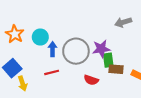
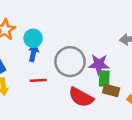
blue arrow: (53, 49) -> (33, 53), moved
red semicircle: (91, 80) -> (81, 97), size x1.5

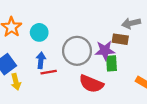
blue arrow: (33, 53) -> (41, 60), moved
brown rectangle: (111, 90) -> (120, 39), moved

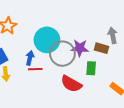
gray arrow: (131, 23) -> (113, 35), turned 84
cyan circle: (39, 32) -> (47, 40), moved, size x1.6
purple star: (105, 50) -> (80, 48), moved

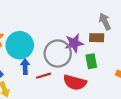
cyan circle: (47, 40) -> (20, 45), moved
red line: (35, 69) -> (43, 76), moved

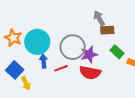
gray arrow: (105, 22) -> (99, 18), moved
purple star: (74, 43) -> (89, 54), moved
green rectangle: (91, 61) -> (117, 52), moved, turned -32

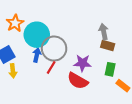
gray circle: (73, 47) -> (54, 49), moved
green rectangle: (117, 52) -> (110, 69), turned 40
red line: (61, 68) -> (51, 67), turned -56

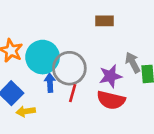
gray arrow: (104, 32) -> (133, 63), moved
brown rectangle: (108, 46) -> (105, 21), moved
yellow arrow: (13, 71) -> (26, 111), turned 104

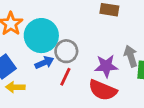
gray circle: (69, 68) -> (66, 51), size x0.7
blue arrow: (50, 83) -> (44, 63), turned 60

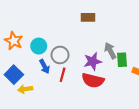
cyan circle: (41, 36) -> (39, 46), size x0.6
blue arrow: (44, 63) -> (45, 66), turned 96

